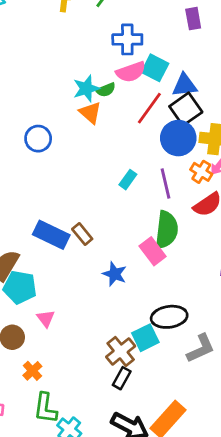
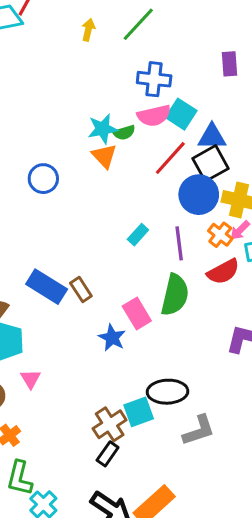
pink rectangle: (153, 251) -> (137, 314), moved

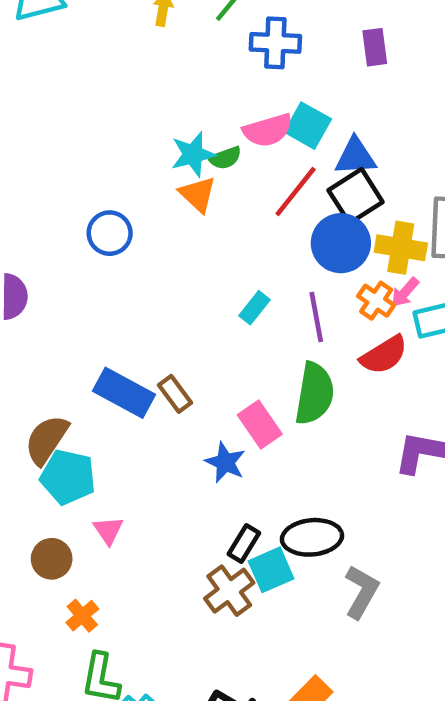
blue cross: (154, 79) -> (275, 43), moved
gray L-shape: (199, 430) -> (362, 592), turned -39
black rectangle: (108, 454) -> (244, 544), moved

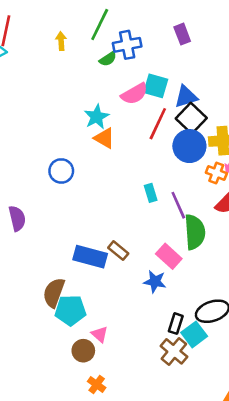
green semicircle: (225, 158) -> (108, 59), moved
cyan rectangle: (254, 308) -> (151, 193), turned -42
purple line: (316, 317) -> (178, 205), moved
brown circle: (52, 559) -> (83, 351), moved

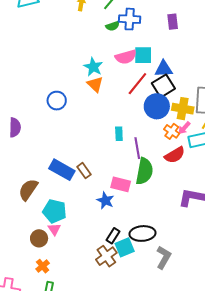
cyan square: (156, 86) -> (143, 55), turned -30
cyan star: (97, 117) -> (93, 67), turned -30
pink rectangle: (169, 256) -> (121, 184), turned -42
cyan pentagon: (70, 310) -> (55, 211), moved

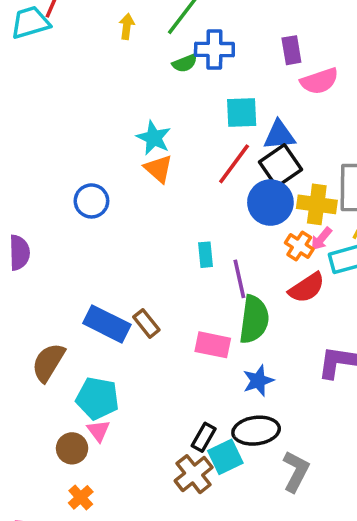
pink semicircle: (126, 57) -> (319, 81), moved
blue star: (105, 201) -> (258, 381), moved, turned 30

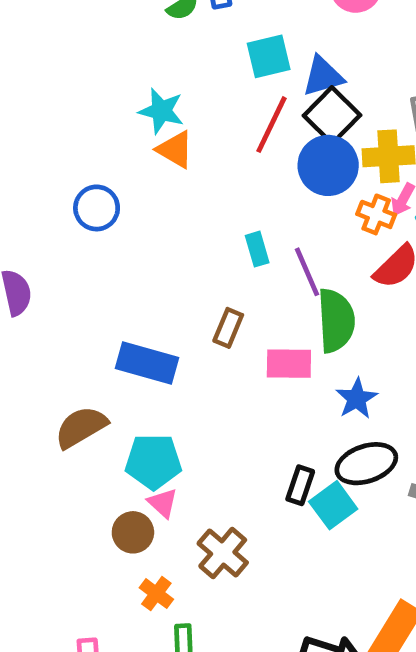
brown rectangle: (146, 323) -> (228, 328), moved, turned 72
brown semicircle: (48, 362) -> (81, 427), turned 39
brown cross: (194, 474) -> (223, 553), moved

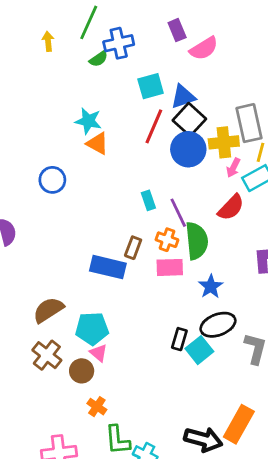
orange cross: (376, 214) -> (167, 240), moved
blue rectangle: (147, 363) -> (108, 267), moved
brown cross: (223, 553) -> (47, 355), moved

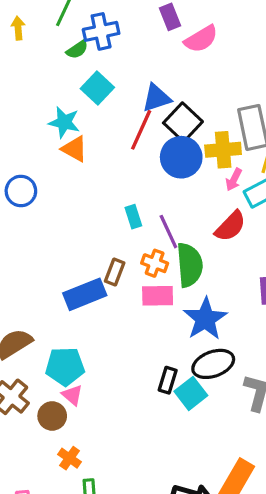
cyan square: (151, 86) -> (97, 88), moved, turned -32
blue triangle: (183, 97) -> (156, 98), moved
blue rectangle: (108, 267) -> (85, 294), turned -36
blue star: (211, 286) -> (205, 319), size x1.5

